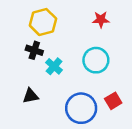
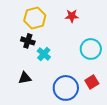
red star: (101, 20) -> (72, 16), moved
cyan circle: (96, 60) -> (91, 49), moved

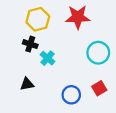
red star: (72, 16) -> (78, 17), size x1.6
blue circle: (66, 88) -> (71, 95), size x0.7

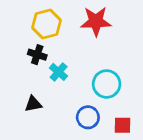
cyan circle: (98, 53) -> (107, 84), moved
red square: (99, 88) -> (123, 125), moved, turned 32

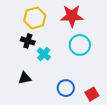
cyan circle: (107, 84) -> (80, 45), moved
red square: (123, 125) -> (92, 94), turned -32

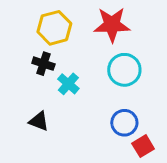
black triangle: (25, 78) -> (39, 121), turned 32
blue circle: (66, 88) -> (124, 123), moved

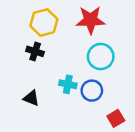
cyan cross: (68, 84) -> (68, 84), moved, turned -30
blue circle: (124, 123) -> (92, 91), moved

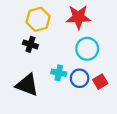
black triangle: (31, 98) -> (27, 85), size x1.6
red square: (116, 118) -> (100, 82), moved

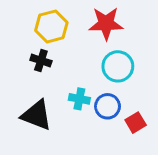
red square: (100, 82) -> (136, 123), moved

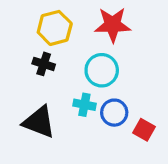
cyan circle: (118, 66) -> (102, 70), moved
red square: (136, 123) -> (144, 130), turned -30

